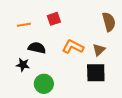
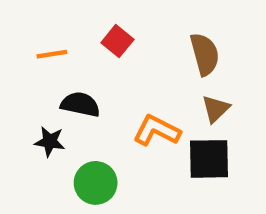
red square: (54, 19) -> (117, 41), turned -32
brown semicircle: (109, 22) -> (205, 54), moved
orange L-shape: (73, 47) -> (157, 131), moved

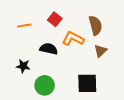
black semicircle: (80, 104) -> (49, 49), moved
orange L-shape: (157, 131) -> (73, 39), moved
black square: (209, 159) -> (87, 83), moved

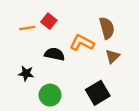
red square: (55, 19) -> (49, 21), moved
black square: (87, 83) -> (98, 93), turned -30

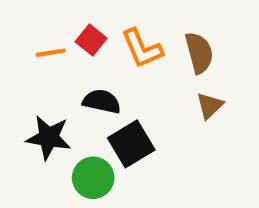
orange L-shape: (82, 43) -> (142, 48), moved, turned -140
black star: (26, 73) -> (49, 137), size x1.5
black square: (98, 93) -> (131, 144), moved

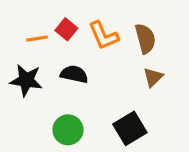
black star: (49, 137) -> (26, 80), moved
black square: (131, 144) -> (130, 128), moved

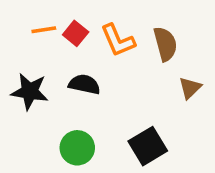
orange line: (37, 39) -> (44, 30), moved
brown triangle: (153, 77) -> (190, 88), moved

